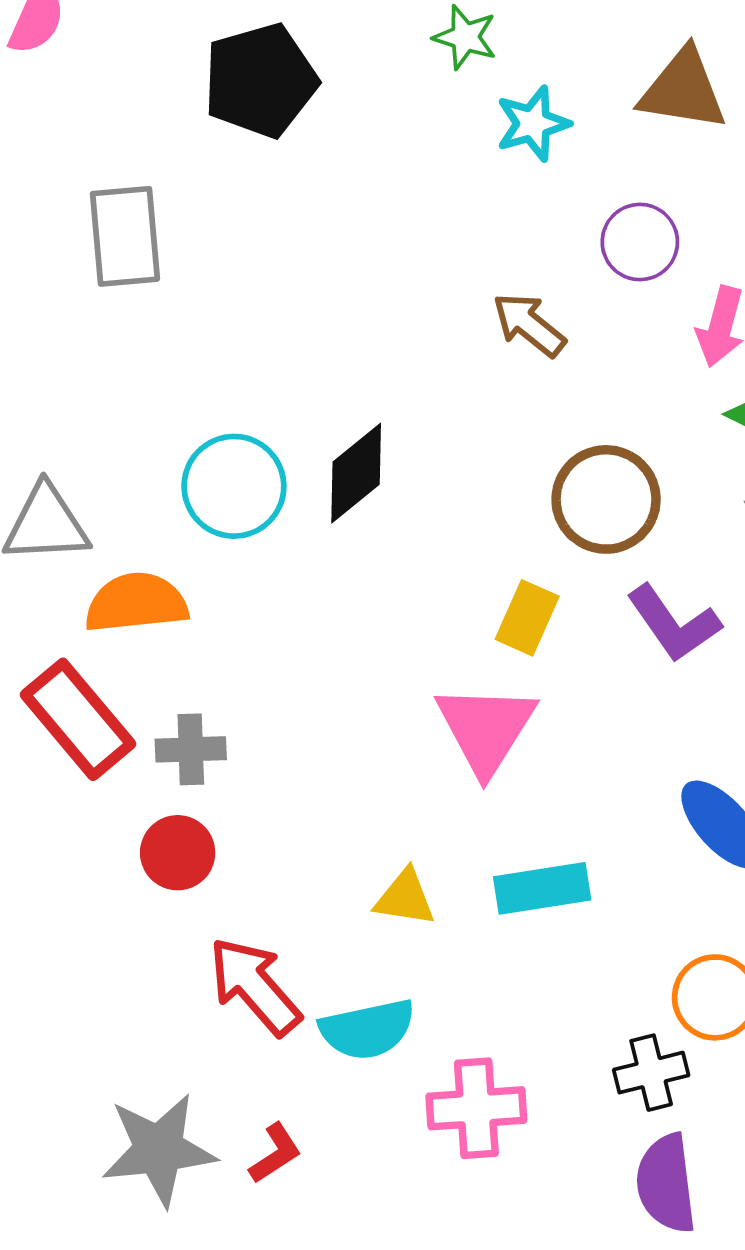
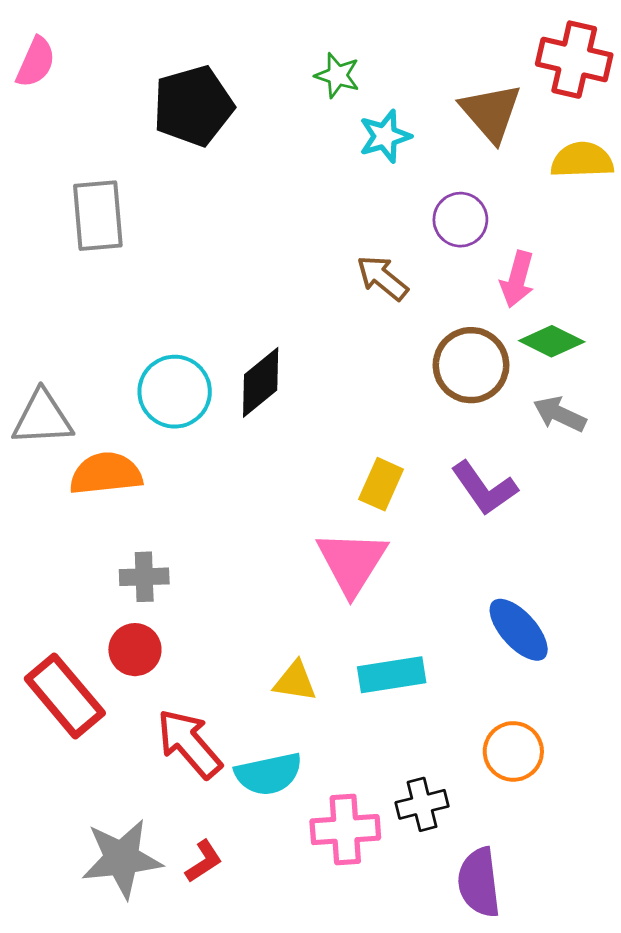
brown triangle: (683, 90) -> (491, 112), turned 40
brown circle: (606, 499) -> (471, 365), moved
red rectangle: (78, 719) -> (65, 696), moved
black cross: (651, 1073) -> (422, 804), moved

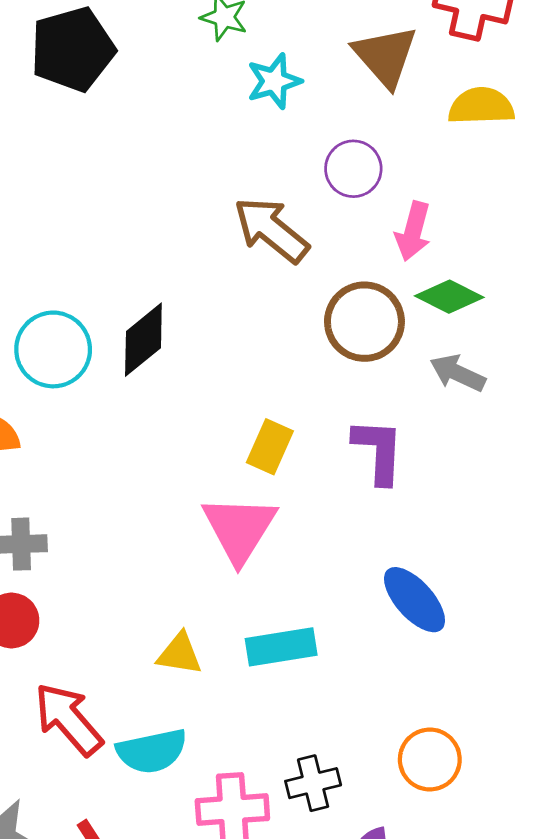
brown arrow: (382, 278) -> (271, 230), size x1.4
purple L-shape: (484, 488) -> (378, 451), turned -142
orange circle: (513, 751) -> (430, 759), moved

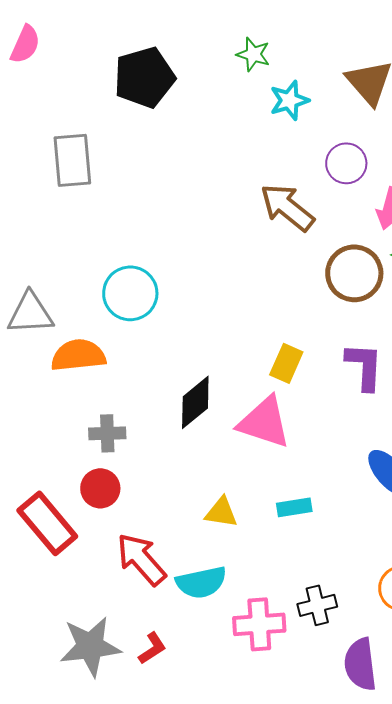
black diamond: (143, 340) -> (195, 402), moved
pink triangle: (239, 529) -> (264, 422), turned -44
cyan rectangle: (281, 647) -> (294, 507), size x0.7

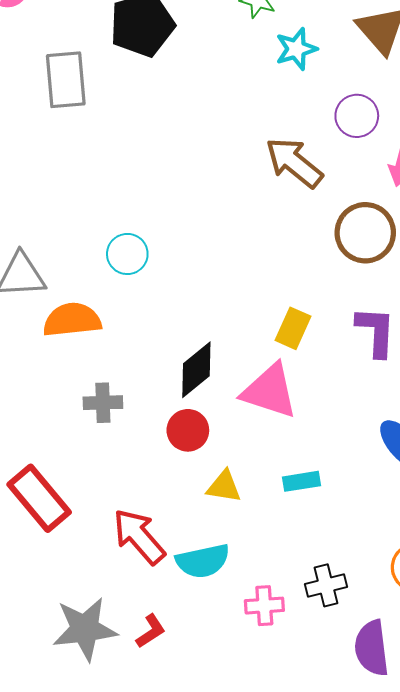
gray rectangle: (72, 160) -> (66, 80), moved
cyan circle: (130, 293) -> (127, 254), size x0.7
red circle: (100, 488) -> (188, 430), moved
pink cross: (259, 624) -> (264, 606), size x0.7

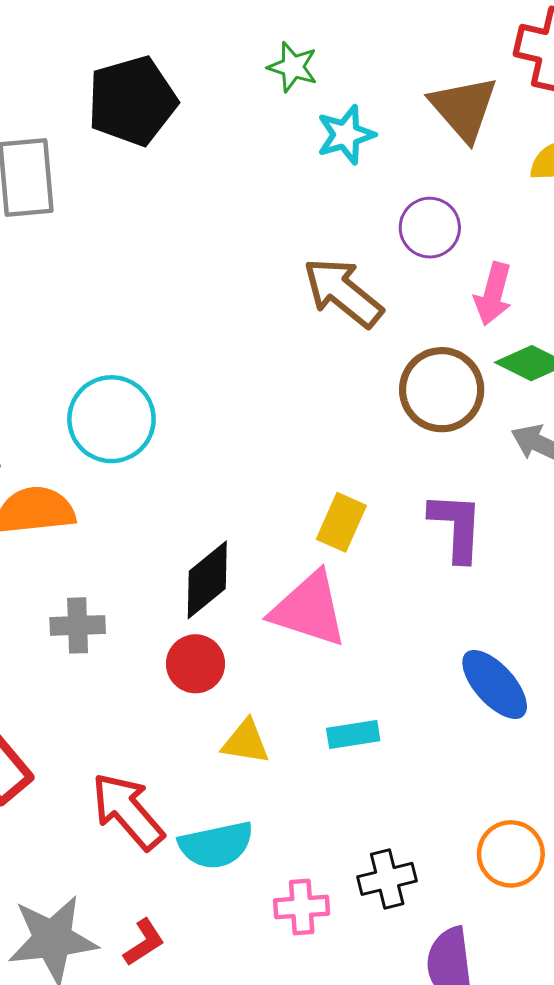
cyan circle: (127, 254) -> (111, 419), size x1.5

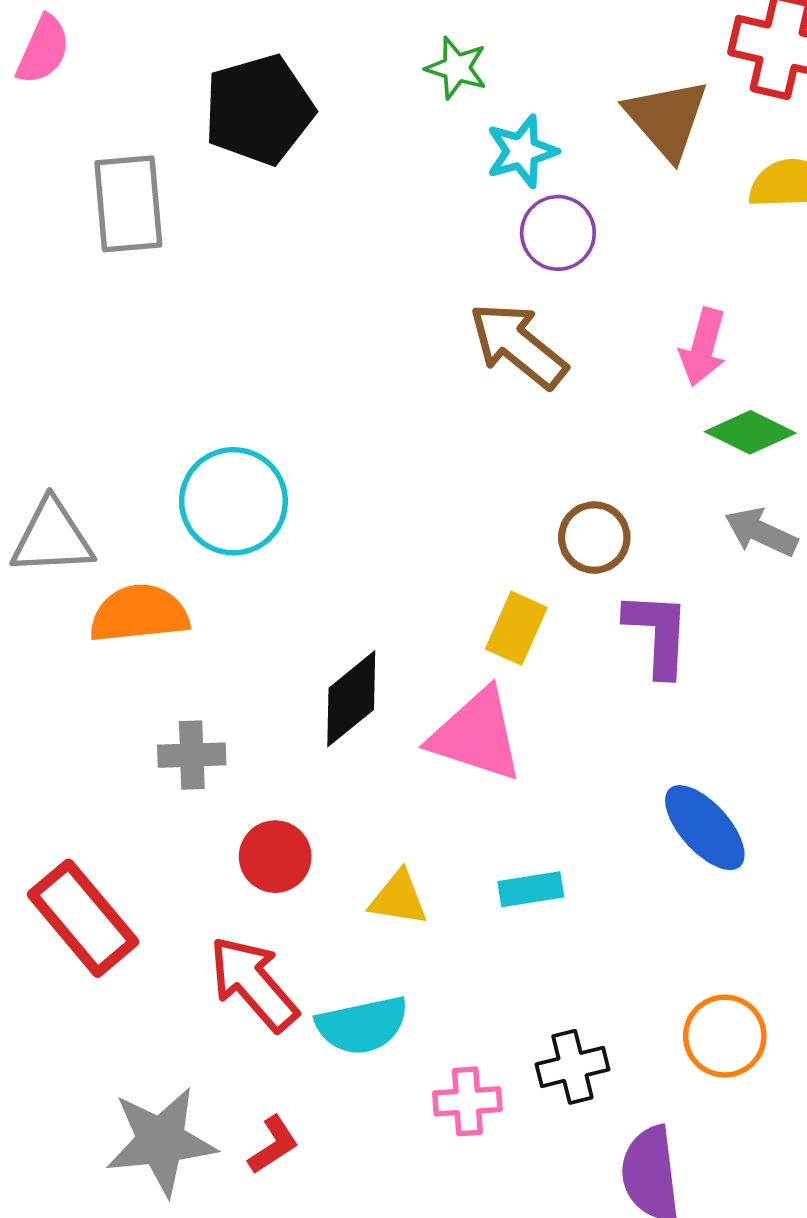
purple circle: (430, 228) -> (558, 233), moved
brown circle: (442, 390) -> (594, 537), moved, size x0.7
red circle: (195, 664) -> (275, 857), moved

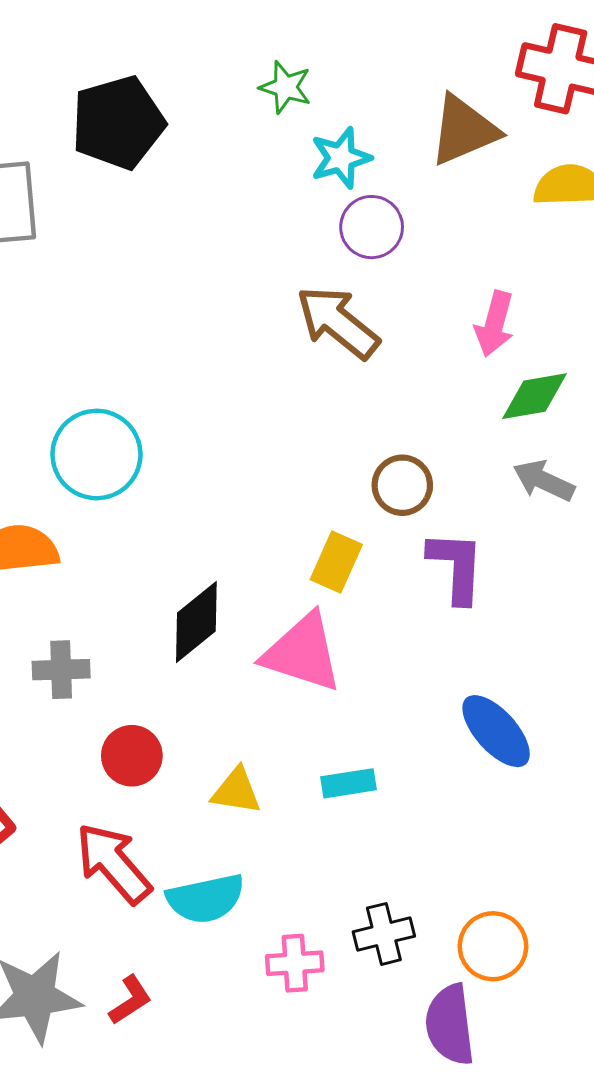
brown triangle: (667, 119) -> (464, 130), turned 48
green diamond: (750, 432) -> (534, 396), turned -36
orange circle: (725, 1036) -> (493, 946), moved

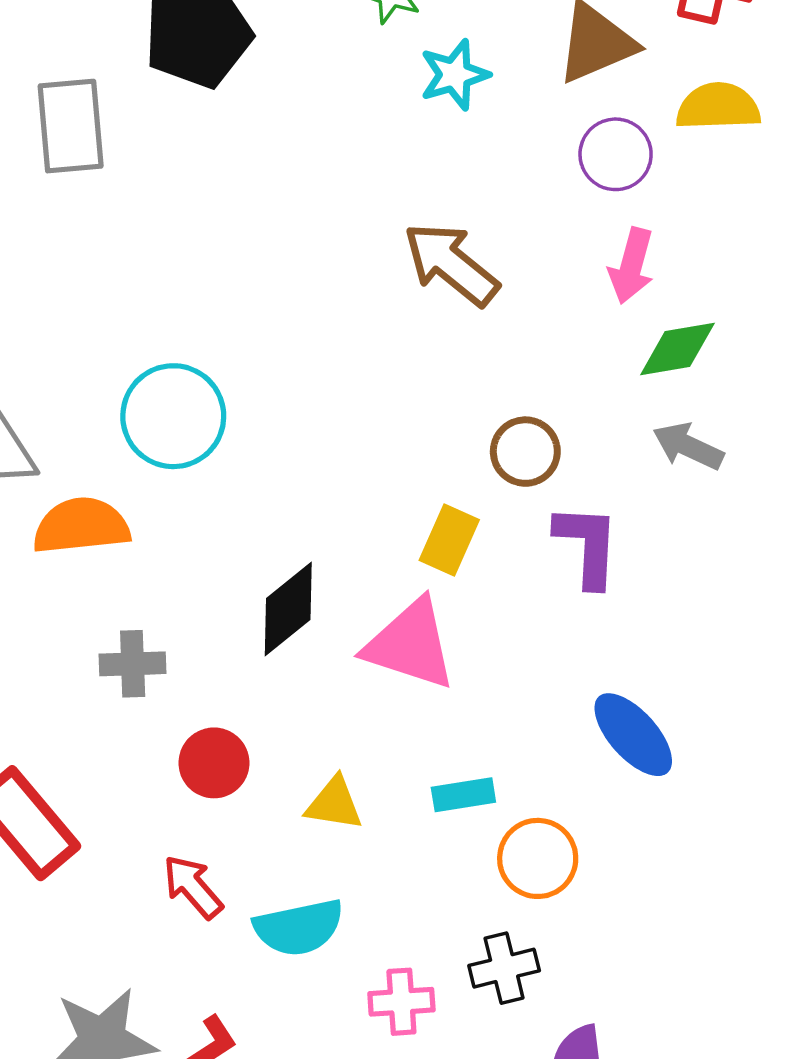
purple circle: (372, 227) -> (616, 154), moved
red arrow: (113, 863) -> (193, 887), size x0.7
orange circle: (493, 946) -> (538, 858), moved

